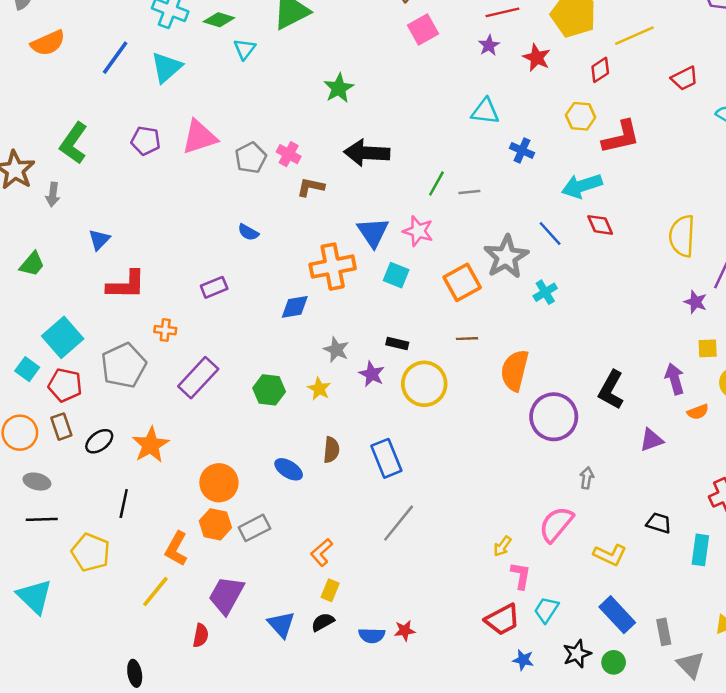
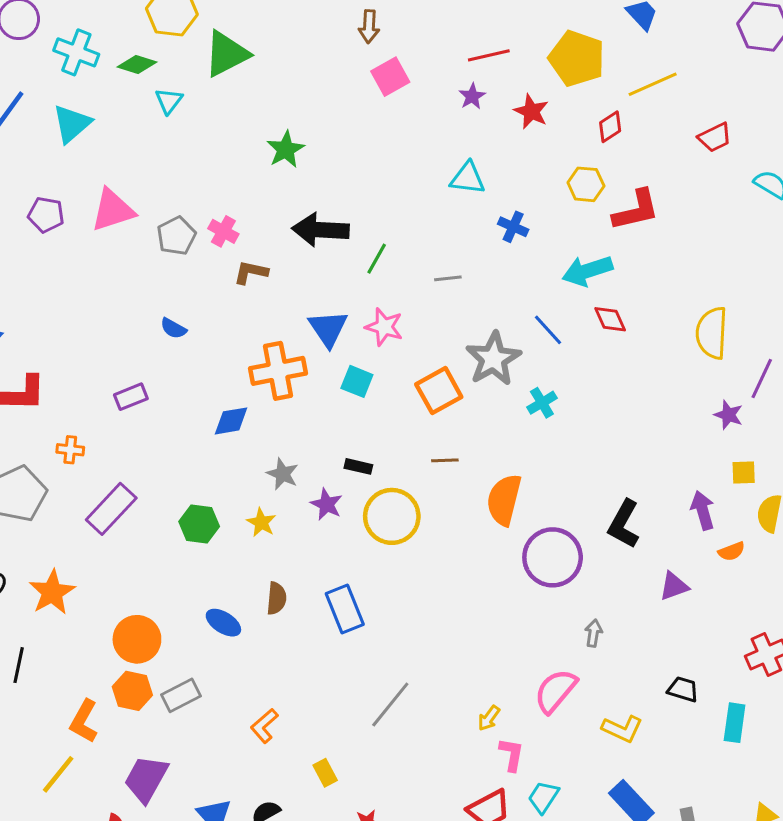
green line: (436, 183) -> (377, 259), moved
gray line: (399, 523) -> (390, 705), moved
yellow rectangle: (330, 590) -> (325, 773), moved, turned -50

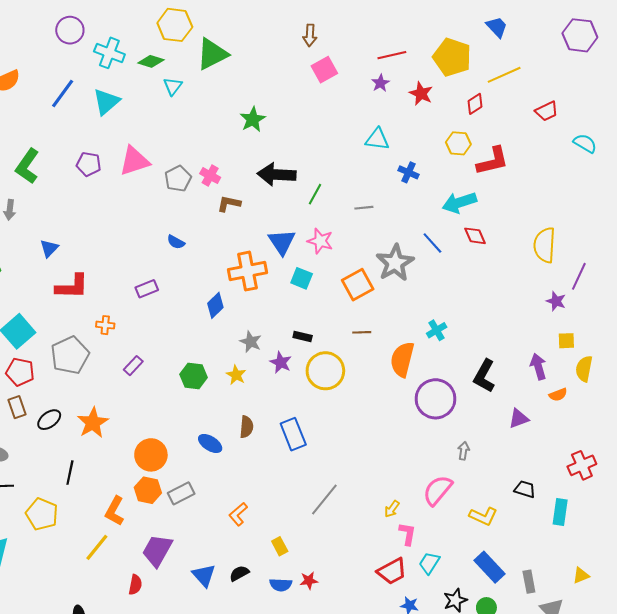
cyan cross: (542, 403) -> (437, 330), moved
blue diamond: (231, 421) -> (215, 305), turned -35
purple rectangle: (111, 509) -> (133, 366), size x0.6

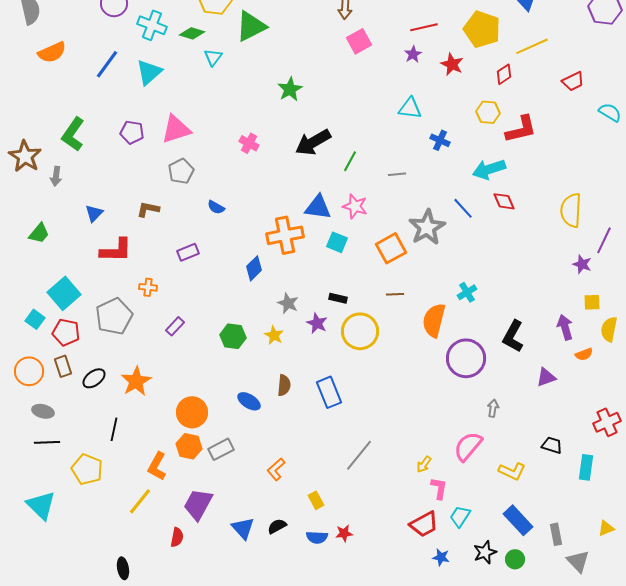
black arrow: (277, 174) -> (313, 142), turned -33
gray pentagon: (178, 179) -> (181, 171), moved
brown L-shape: (229, 204) -> (148, 209), moved
blue triangle: (282, 242) -> (318, 207), turned -48

